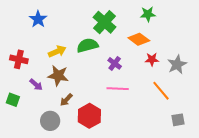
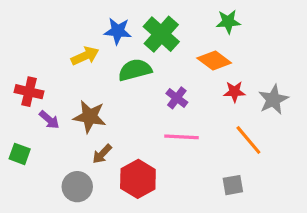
blue star: (38, 19) -> (118, 31), moved, turned -30
yellow arrow: (57, 51) -> (85, 56), moved
purple arrow: (36, 85) -> (49, 120), moved
gray square: (178, 120) -> (233, 185), moved

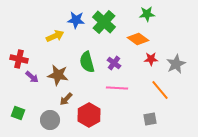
green semicircle: (135, 70) -> (87, 62), moved, turned -90
green square: (20, 154) -> (18, 113), moved

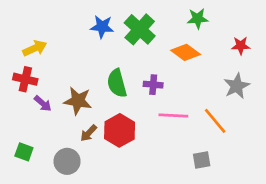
yellow arrow: (55, 36) -> (35, 48), moved
red star: (151, 59) -> (241, 46), moved
purple cross: (114, 63) -> (153, 85), turned -32
pink line: (117, 88) -> (173, 116), moved
red hexagon: (89, 115) -> (120, 130), moved

